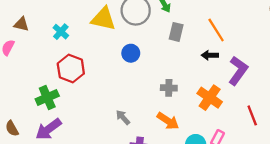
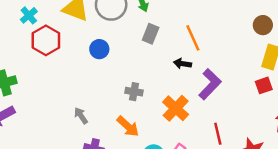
red hexagon: (71, 69) -> (46, 40), moved

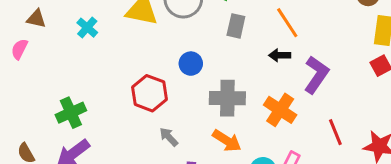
red hexagon: (46, 40) -> (150, 93), moved
blue circle: (99, 49) -> (191, 64), moved
gray cross: (134, 92) -> (227, 98), size x1.6

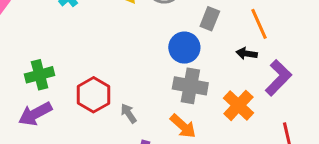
blue circle: (191, 64) -> (184, 48), moved, size x1.4
red hexagon: (150, 93) -> (93, 95), moved

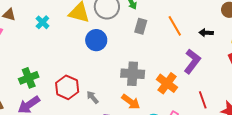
blue circle: (184, 48) -> (96, 40), moved
black arrow: (247, 54) -> (206, 33), moved

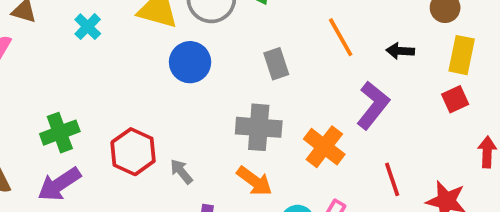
gray rectangle: (141, 26) -> (276, 64), moved, turned -35

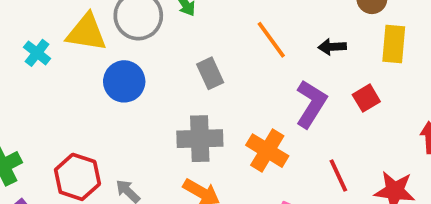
cyan cross: (88, 27) -> (37, 53), moved
red square: (455, 99) -> (366, 98), moved

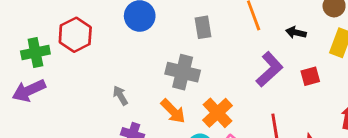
orange cross: (267, 151) -> (218, 113), moved
red hexagon: (77, 177) -> (75, 35), moved

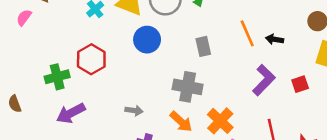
black arrow: (296, 33) -> (274, 39), moved
purple arrow: (29, 91) -> (71, 113), moved
gray arrow: (120, 96) -> (134, 110), turned 132

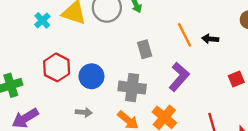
blue circle: (147, 40) -> (91, 76), moved
red hexagon: (91, 59) -> (57, 67), moved
purple L-shape: (264, 80) -> (179, 77), moved

